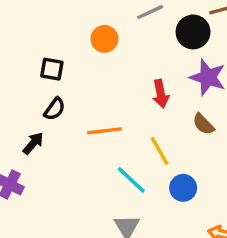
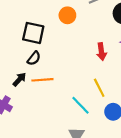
black square: (52, 69) -> (33, 33), size x1.5
orange line: (104, 131) -> (42, 80), moved

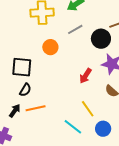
red arrow: (101, 52) -> (85, 76), turned 49

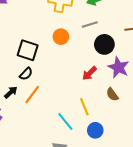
black circle: (101, 39) -> (104, 44), moved
orange line: (36, 108) -> (32, 95), turned -54

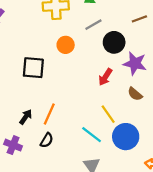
black semicircle: (26, 74) -> (47, 140), moved
blue circle: (95, 130) -> (126, 137), size x1.5

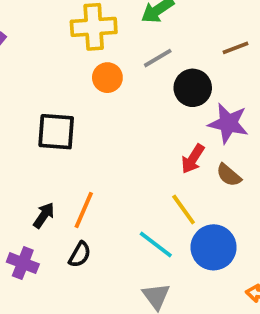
orange circle: (66, 45) -> (107, 78), moved
red arrow: (105, 77) -> (193, 159), moved

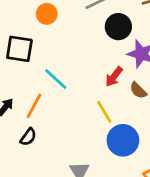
orange circle: (107, 78) -> (47, 14), moved
cyan line: (156, 244) -> (56, 79), moved

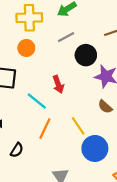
red arrow: (114, 77) -> (58, 84), moved, turned -54
orange line: (34, 106) -> (45, 129), moved

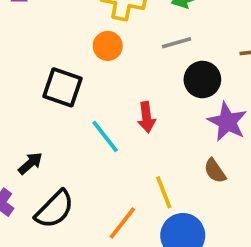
orange line: (45, 129) -> (122, 223), moved
black semicircle: (17, 150) -> (55, 209), size x1.6

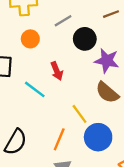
orange circle: (108, 46) -> (30, 39), moved
brown semicircle: (215, 171) -> (107, 93), size x1.5

